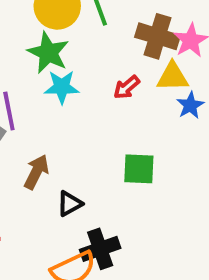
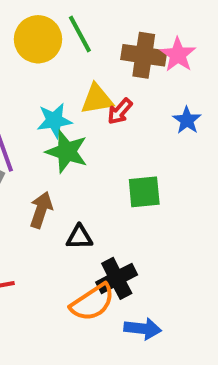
green star: (48, 53) -> (67, 152), moved
yellow triangle: (173, 77) -> (97, 99), moved
black triangle: (70, 204) -> (79, 237), turned 36

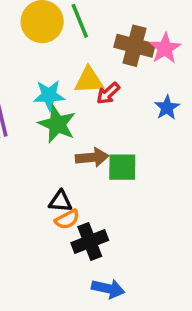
brown arrow: (41, 210) -> (92, 157), moved, turned 60
orange semicircle: (92, 302) -> (67, 219), moved, size x0.6

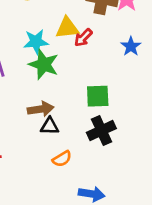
brown arrow: (92, 157) -> (41, 109), moved
orange semicircle: (67, 219) -> (62, 159), moved
black cross: (90, 242) -> (101, 130), moved

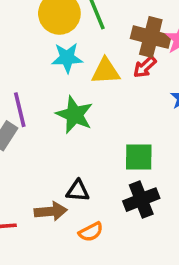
red arrow: (83, 38) -> (145, 67), moved
cyan star: (36, 42) -> (67, 58), moved
brown arrow: (41, 109) -> (51, 211), moved

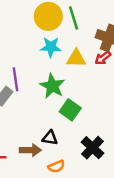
green square: (139, 157) -> (70, 110), moved, turned 30
black cross: (141, 200) -> (93, 148), turned -30

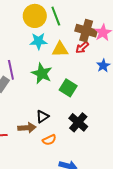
green square: (70, 110) -> (68, 88), moved
black triangle: (50, 138) -> (43, 116), turned -40

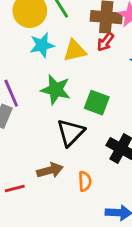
black triangle: (43, 116) -> (71, 133), moved, size x1.5
orange semicircle: (49, 140) -> (85, 181), turned -56

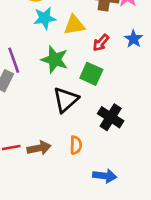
red arrow: (105, 42) -> (101, 43), moved
brown arrow: (50, 170) -> (39, 148), moved

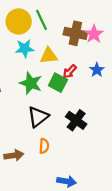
green square: (91, 74) -> (58, 83), moved
black cross: (111, 117) -> (76, 120), moved
orange semicircle: (76, 145) -> (44, 146), moved

